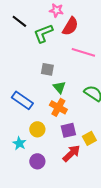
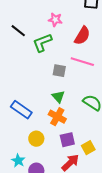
red semicircle: (70, 26) -> (82, 36), moved
gray square: (47, 69) -> (59, 71), moved
cyan star: (19, 143) -> (18, 161), moved

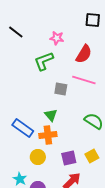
black line: (18, 31) -> (16, 32), moved
green triangle: (58, 97) -> (51, 115), moved
orange cross: (57, 117) -> (48, 135), moved, turned -36
yellow square: (88, 148) -> (92, 156), moved

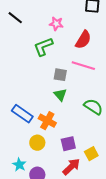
green triangle: (51, 115) -> (60, 95), moved
orange cross: (48, 135) -> (47, 121), turned 36
yellow square: (92, 156) -> (91, 154), moved

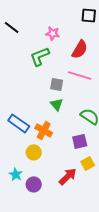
purple square: (68, 144) -> (80, 141), moved

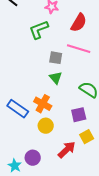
blue rectangle: (19, 123) -> (18, 109), moved
yellow circle: (34, 152) -> (46, 126), moved
cyan star: (16, 174) -> (15, 166), moved

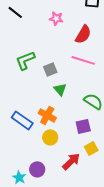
green L-shape: (39, 30) -> (25, 60), moved
gray square: (56, 58) -> (50, 69), moved, turned -32

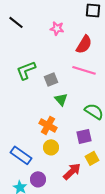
blue rectangle: (22, 120) -> (21, 155), moved

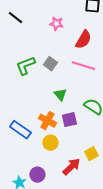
gray square: (51, 79) -> (50, 64), moved, turned -32
purple square: (84, 136) -> (69, 120), moved
blue rectangle: (21, 155) -> (20, 130), moved

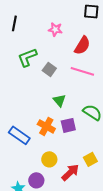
black line: (15, 18) -> (14, 23), turned 63
green L-shape: (25, 66) -> (27, 57), moved
yellow circle: (50, 143) -> (49, 159), moved

